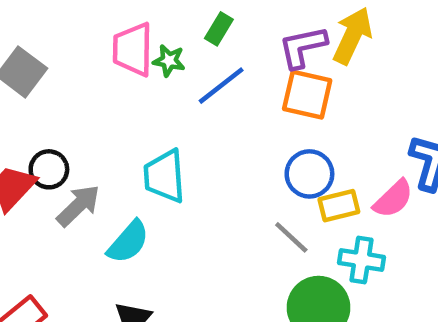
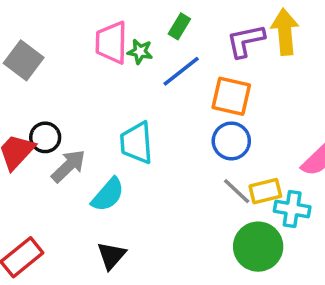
yellow arrow: (352, 36) -> (285, 32), turned -30
orange square: (307, 95) -> (231, 96), moved
blue circle: (309, 174) -> (231, 141), moved
yellow rectangle: (339, 206) -> (265, 191), moved

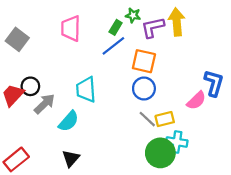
green rectangle: (179, 26) -> (116, 27), moved
green star: (140, 52) -> (133, 15), moved
cyan cross: (292, 209) -> (177, 142), moved

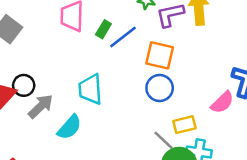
green rectangle: (116, 27) -> (103, 29), moved
gray line: (147, 119) -> (164, 140), moved

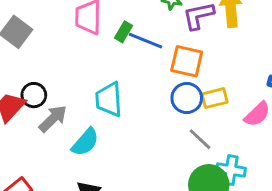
blue line: (123, 37) -> (146, 41), turned 60
yellow rectangle: (184, 125) -> (215, 98), moved
gray line: (164, 140) -> (200, 139), moved

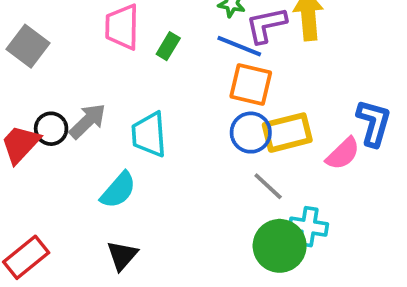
blue line: (146, 41) -> (239, 46), moved
yellow rectangle: (215, 98) -> (287, 133), size x1.4
gray arrow: (53, 119) -> (88, 121), moved

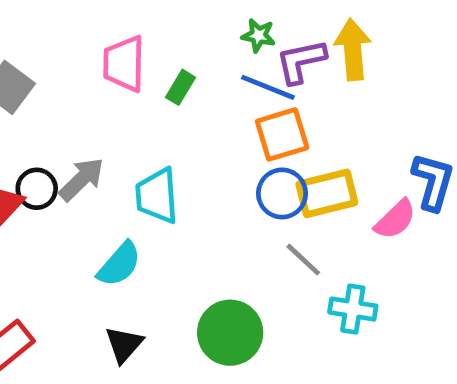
orange square: (251, 85) -> (282, 134), turned -30
green circle: (280, 246) -> (230, 333), moved

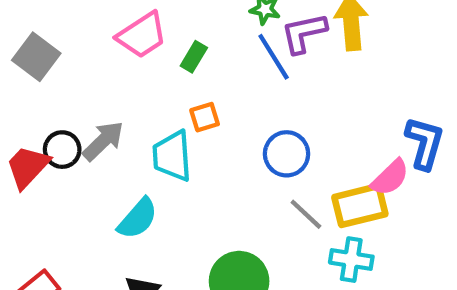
pink trapezoid: (124, 64) -> (142, 35), turned -124
blue line: (268, 87) -> (274, 57), turned 36
orange square: (282, 134) -> (205, 117), moved, size x0.6
yellow rectangle: (327, 193) -> (360, 206), moved

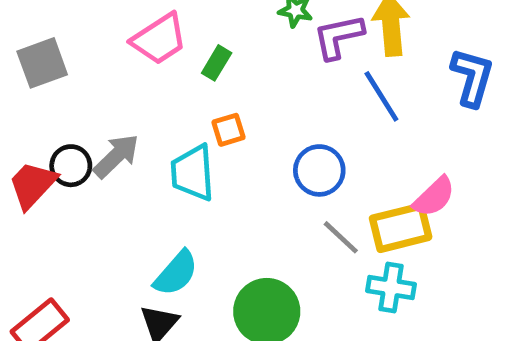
gray square: (36, 57) -> (42, 63), turned 33
blue line: (274, 57) -> (381, 96), moved
blue L-shape: (425, 143) -> (472, 77), moved
cyan semicircle: (138, 219) -> (176, 273), moved

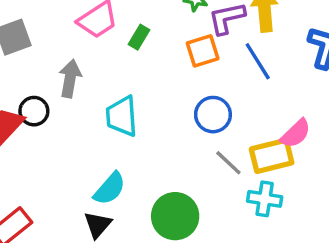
orange square: (229, 130) -> (203, 51), moved, size x1.4
gray arrow: (116, 156) -> (70, 78), moved, turned -36

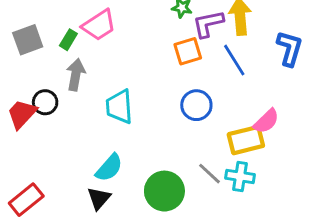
green rectangle: (139, 37) -> (68, 40), moved
gray line: (228, 163) -> (210, 174), moved

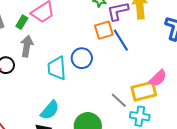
blue line: (234, 60) -> (121, 40), moved
blue circle: (196, 105) -> (82, 58), moved
gray line: (210, 174) -> (119, 100), moved

